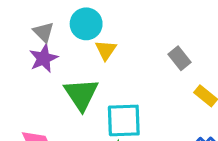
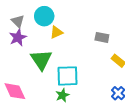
yellow triangle: (106, 50) -> (56, 32), turned 32
gray rectangle: (179, 58) -> (102, 37), turned -40

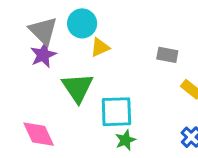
gray triangle: (18, 21) -> (43, 31), size x1.5
green star: (62, 95) -> (125, 140), moved

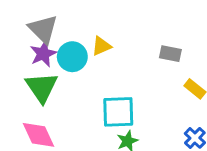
cyan circle: (82, 23) -> (72, 57), moved
green triangle: (78, 88) -> (42, 87), moved

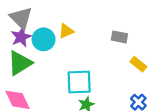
green triangle: (42, 87) -> (20, 63), turned 32

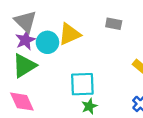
yellow triangle: (66, 31) -> (70, 34), size x1.5
gray rectangle: (119, 37) -> (114, 24), moved

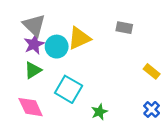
green triangle: (24, 66) -> (33, 70), size x0.7
cyan square: (82, 84) -> (69, 89), moved, turned 32

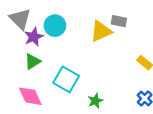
gray triangle: (34, 25) -> (20, 19), moved
yellow triangle: (79, 38) -> (101, 31), moved
cyan circle: (57, 47) -> (55, 26), moved

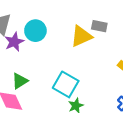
green triangle: (33, 61) -> (20, 81), moved
cyan square: (66, 79) -> (66, 84), moved

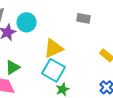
yellow triangle: (81, 36) -> (54, 48), moved

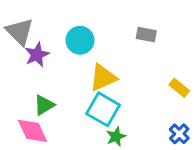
cyan circle: (27, 22) -> (80, 40), moved

